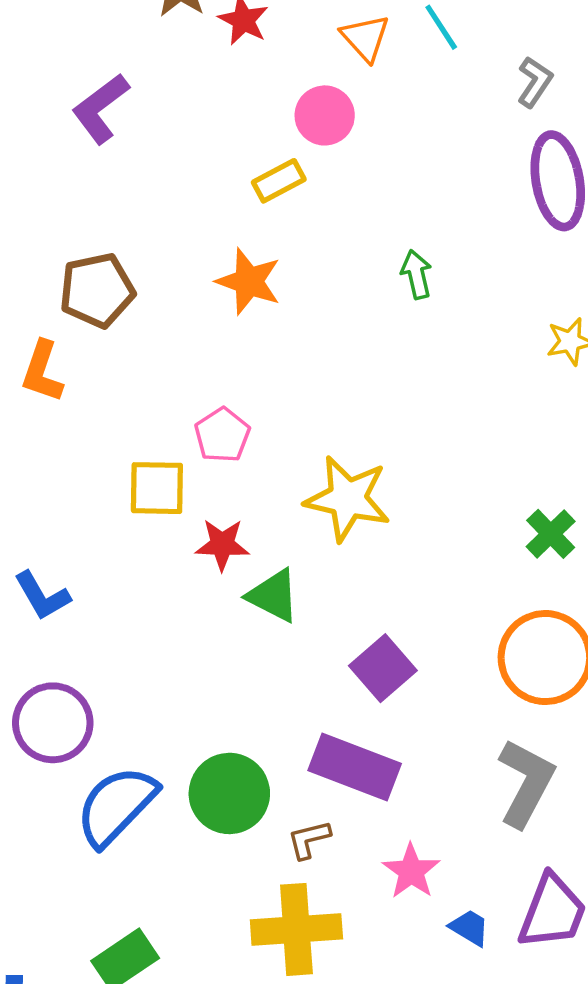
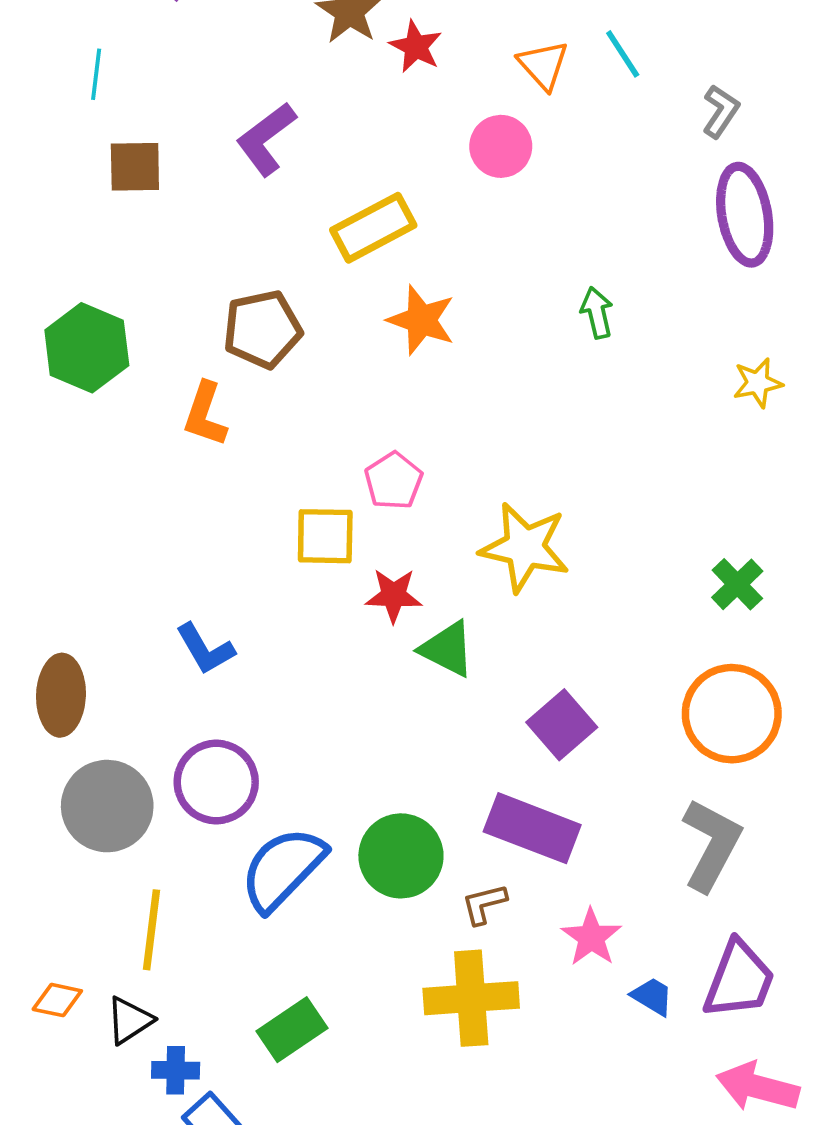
yellow rectangle: (279, 181) -> (373, 228), moved, size x1.5

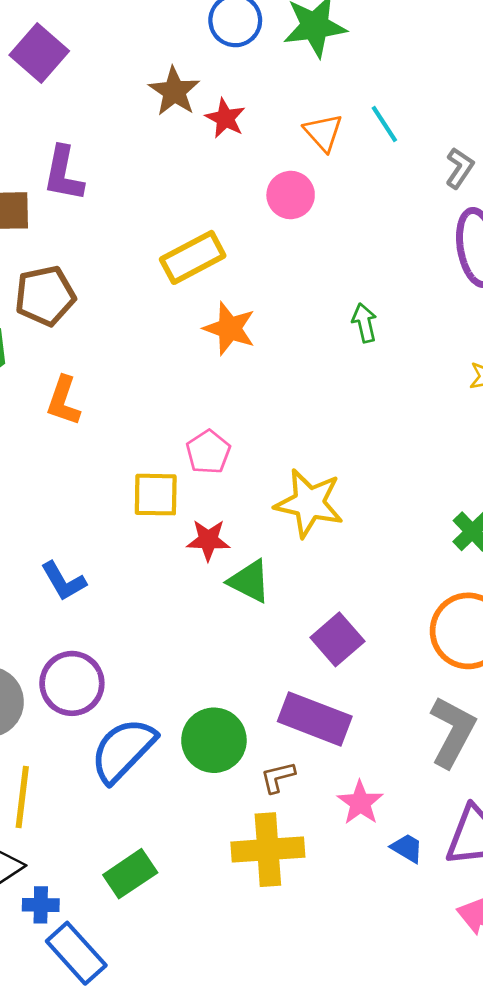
purple L-shape: (266, 139) -> (63, 174), moved, turned -42
brown pentagon: (262, 329) -> (45, 296), moved

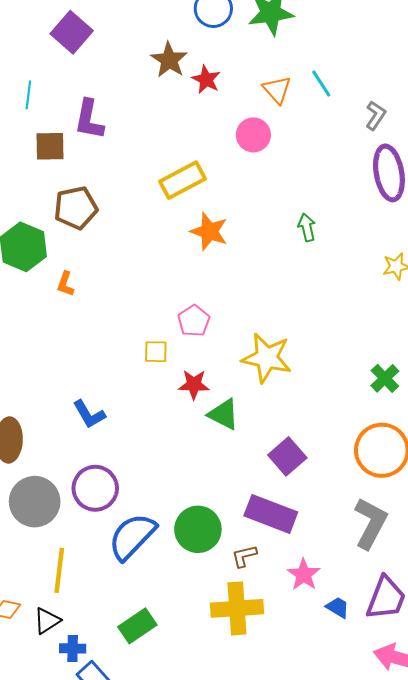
orange L-shape: (63, 401) -> (65, 284), moved, size x0.7
yellow square: (156, 495) -> (156, 352), size x0.7

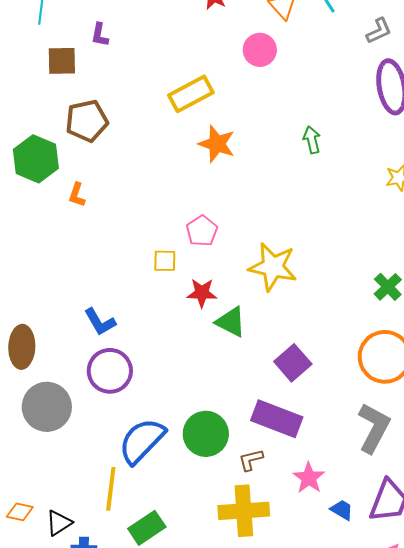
gray L-shape: (376, 115) -> (379, 31), turned 32
purple L-shape: (89, 120) -> (100, 35), size x0.6
purple circle: (95, 488) -> (110, 371), moved
yellow line: (59, 570) -> (111, 489), moved

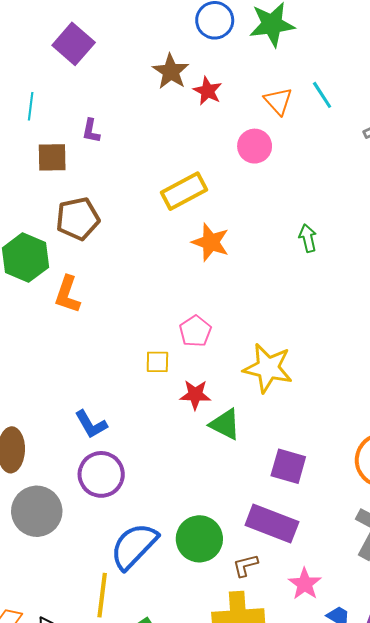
orange L-shape: (77, 195) -> (67, 294), size x1.5
purple square: (293, 363) -> (288, 466), turned -33

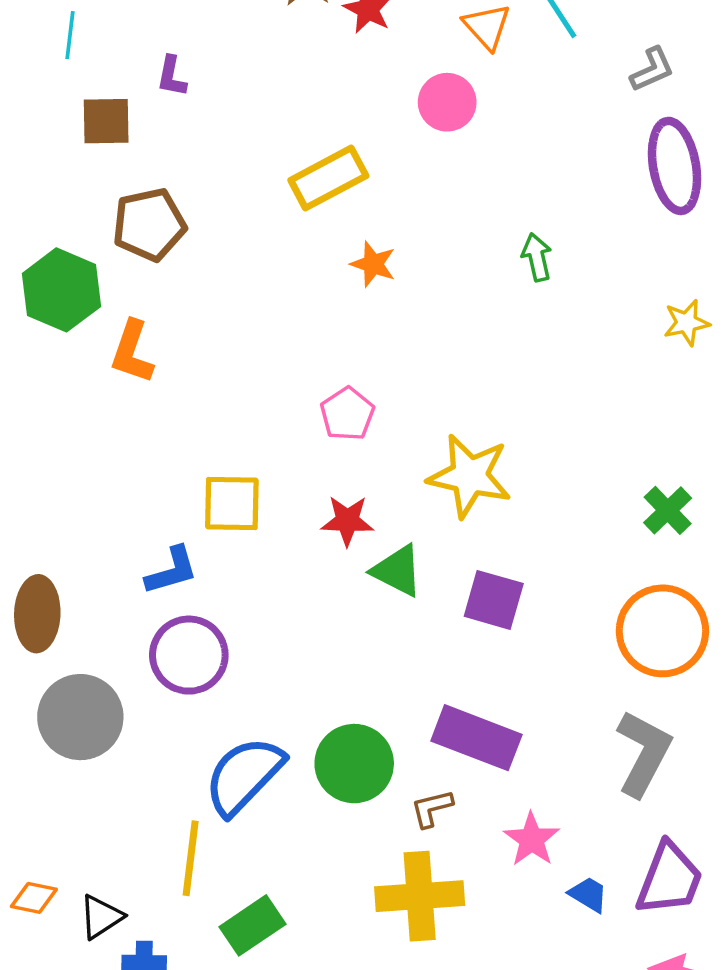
orange star: (211, 242) -> (373, 264), size x0.7
yellow square: (157, 362) -> (232, 503), moved, size x1.5
blue L-shape: (91, 424) -> (172, 571), turned -76
purple square: (288, 466) -> (494, 600), moved

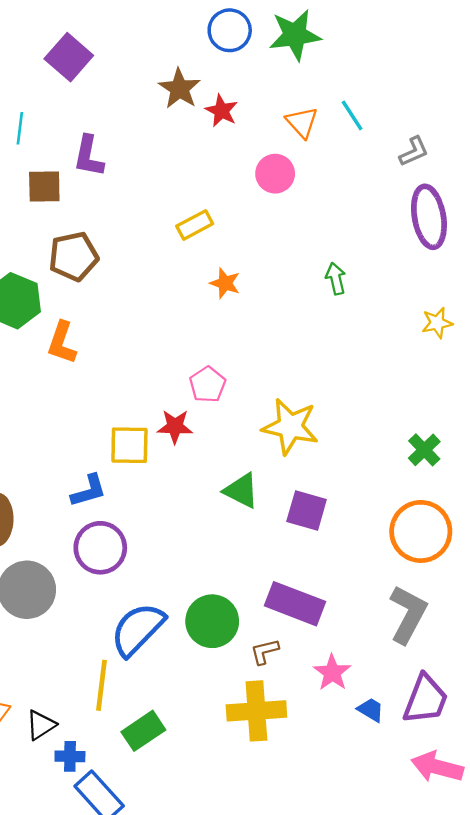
purple L-shape: (172, 76) -> (89, 156), size x1.5
yellow rectangle: (328, 178) -> (195, 225), size x0.7
red star: (347, 521) -> (175, 427), moved

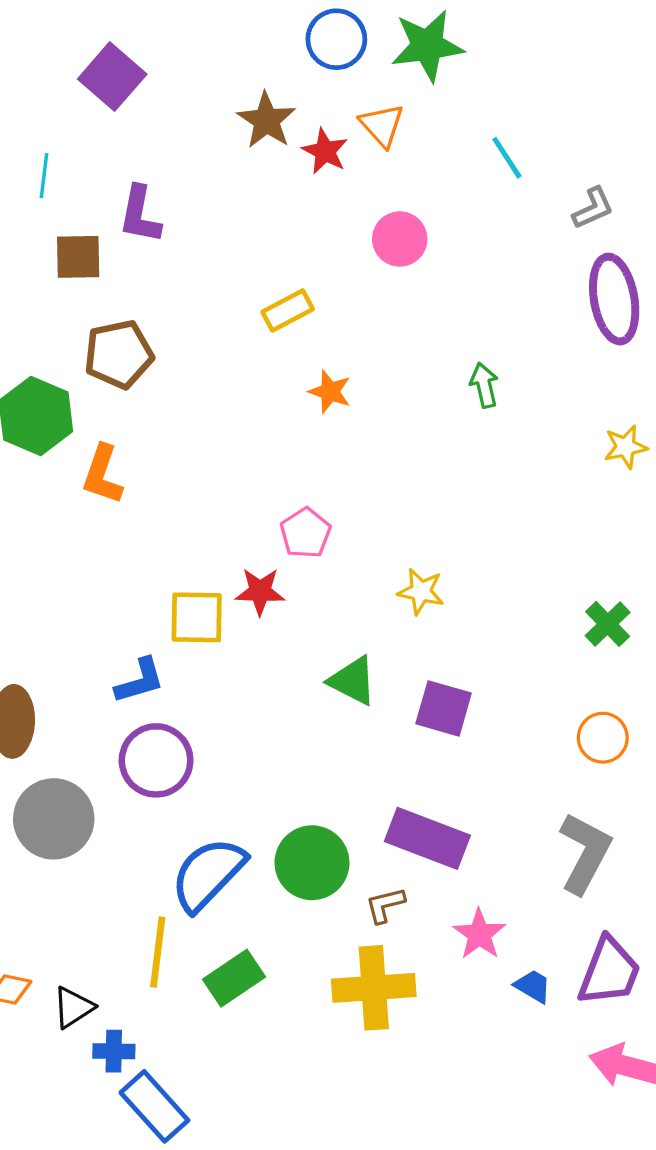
orange triangle: (302, 122) -> (382, 125), moved
yellow star: (290, 427) -> (421, 591), size x0.6
orange circle: (421, 531) -> (603, 738), size x0.6
green rectangle: (143, 731) -> (234, 978), moved

